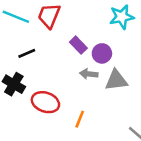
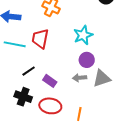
cyan star: (122, 17) -> (83, 35), moved
purple rectangle: (78, 45) -> (50, 81), moved

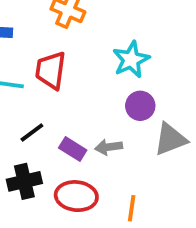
gray arrow: (80, 78) -> (109, 147), moved
black cross: (23, 97) -> (24, 181), turned -30

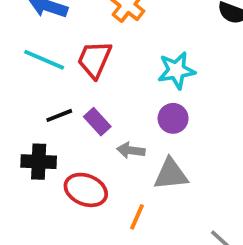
gray triangle: (170, 139) -> (171, 174), moved
purple rectangle: (73, 149) -> (97, 122), moved

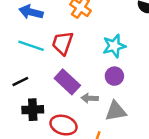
black line: (59, 115) -> (20, 82), moved
purple rectangle: (97, 122) -> (67, 82), size x1.5

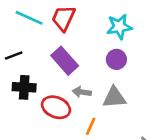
gray arrow: (90, 98) -> (82, 92), moved

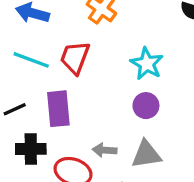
cyan star: (119, 27) -> (147, 64), turned -30
purple rectangle: (65, 61) -> (58, 109), moved, turned 40

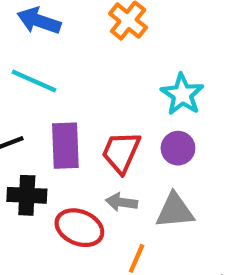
red trapezoid: (75, 58) -> (121, 152), moved

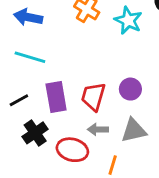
cyan star: (182, 94) -> (128, 20), moved
black cross: (27, 195) -> (35, 133), turned -30

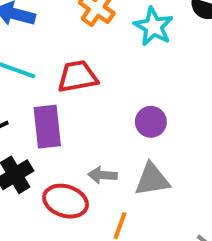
red trapezoid: (93, 97) -> (78, 77), moved, turned 60

